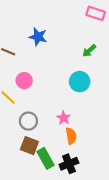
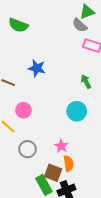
green arrow: (89, 51) -> (86, 82), turned 104
brown square: (29, 146) -> (53, 173), moved

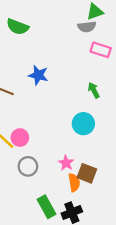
gray semicircle: (80, 25) -> (87, 27), turned -49
pink circle: (23, 110) -> (20, 138), moved
brown square: (53, 173) -> (87, 173), moved

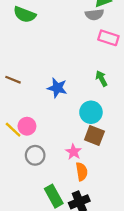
blue star: (38, 75) -> (57, 88), moved
brown square: (87, 173) -> (94, 136), moved

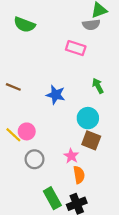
pink rectangle: (108, 38) -> (76, 48), moved

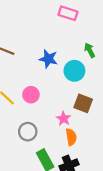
cyan circle: (88, 118) -> (74, 71), moved
pink circle: (27, 131) -> (31, 95), moved
gray circle: (34, 159) -> (28, 132), moved

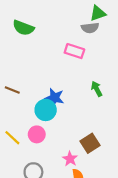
cyan circle: (74, 71) -> (46, 110), moved
brown square: (83, 103) -> (90, 143), turned 36

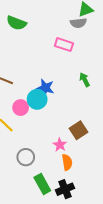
pink circle: (37, 134) -> (21, 108), moved

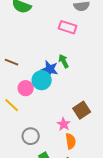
green arrow: (85, 80) -> (64, 61), moved

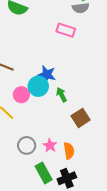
green arrow: (64, 61) -> (62, 95), moved
pink star: (64, 124) -> (50, 145), moved

